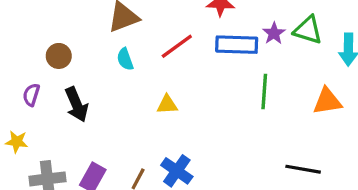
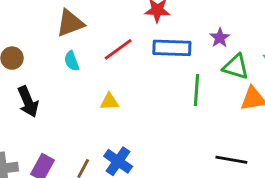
green triangle: (308, 30) -> (236, 67), moved
purple star: (274, 33) -> (220, 38), moved

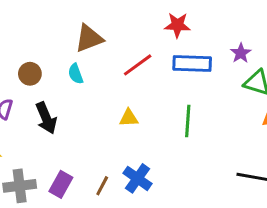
cyan semicircle: (72, 61) -> (76, 74), moved
green line: (197, 90) -> (188, 121), moved

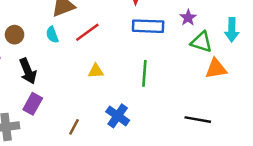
red line: (138, 65) -> (87, 32), moved
blue cross: (138, 178) -> (118, 116), moved
purple rectangle: (61, 184) -> (33, 104), moved

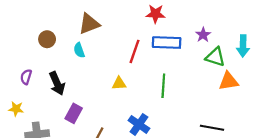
red line: (87, 32) -> (134, 51), moved, turned -35
brown circle: (15, 35) -> (47, 39), moved
purple rectangle: (33, 104) -> (74, 113), moved

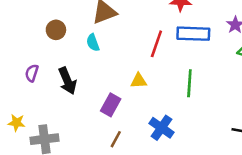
yellow star: (16, 109) -> (17, 123), moved
purple rectangle: (74, 113) -> (111, 105), moved

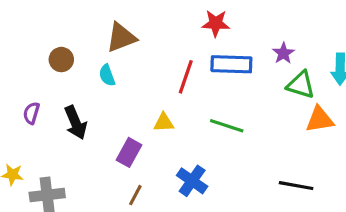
green line: (189, 83) -> (227, 126), turned -76

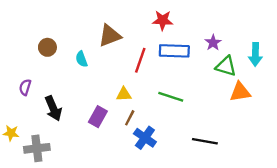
brown triangle: (121, 37) -> (110, 36), moved
black arrow: (75, 123) -> (53, 108), moved
black line: (296, 186) -> (205, 141), moved
brown line: (135, 195) -> (130, 118), moved

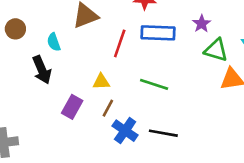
black arrow: (53, 108) -> (42, 70), moved
black line: (205, 141) -> (163, 133), moved

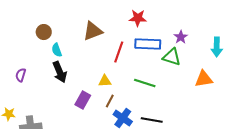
brown circle: (15, 29) -> (44, 32), moved
cyan semicircle: (54, 42) -> (57, 50), moved
green triangle: (216, 50) -> (172, 57), moved

